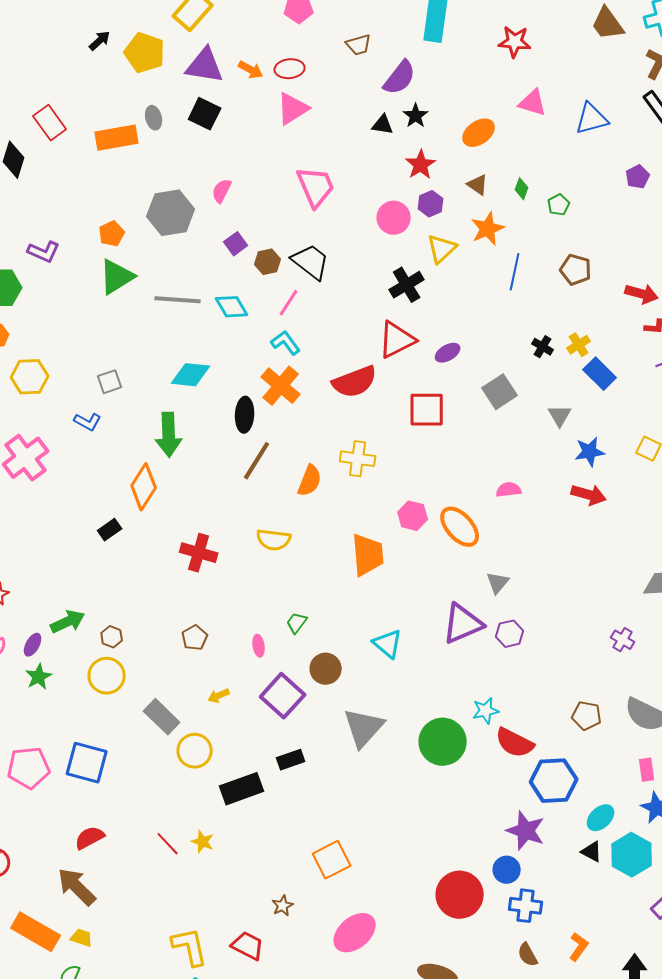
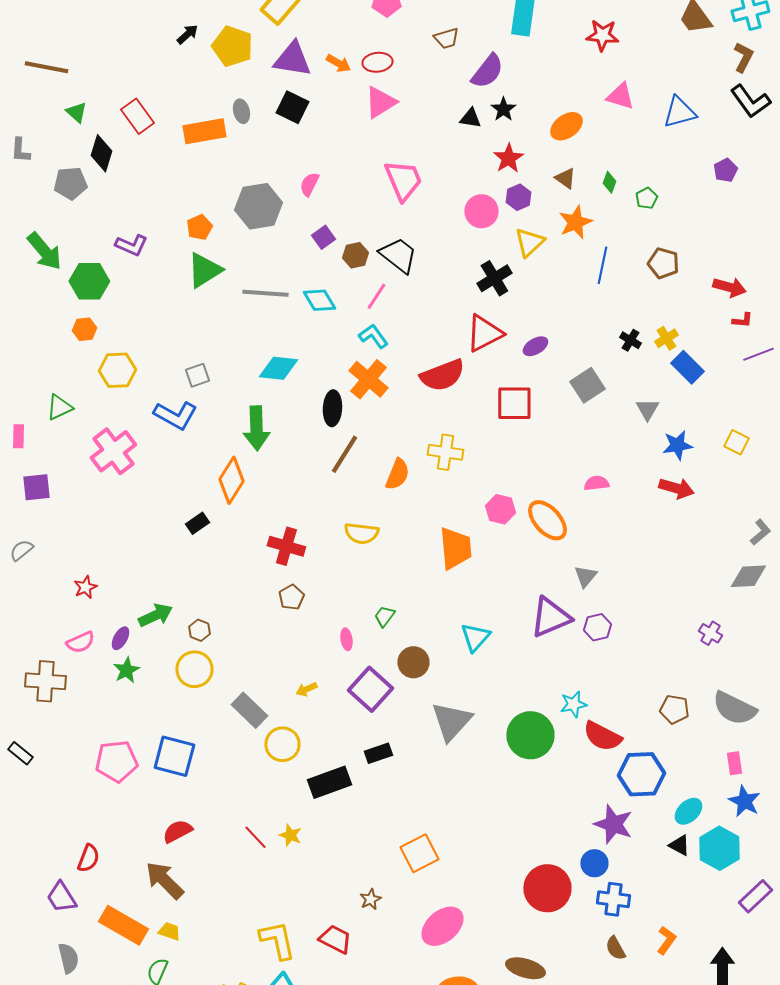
blue L-shape: (88, 422) -> (175, 415), size x1.6
brown pentagon: (195, 638) -> (291, 597), moved
cyan triangle: (388, 644) -> (475, 637), turned 32

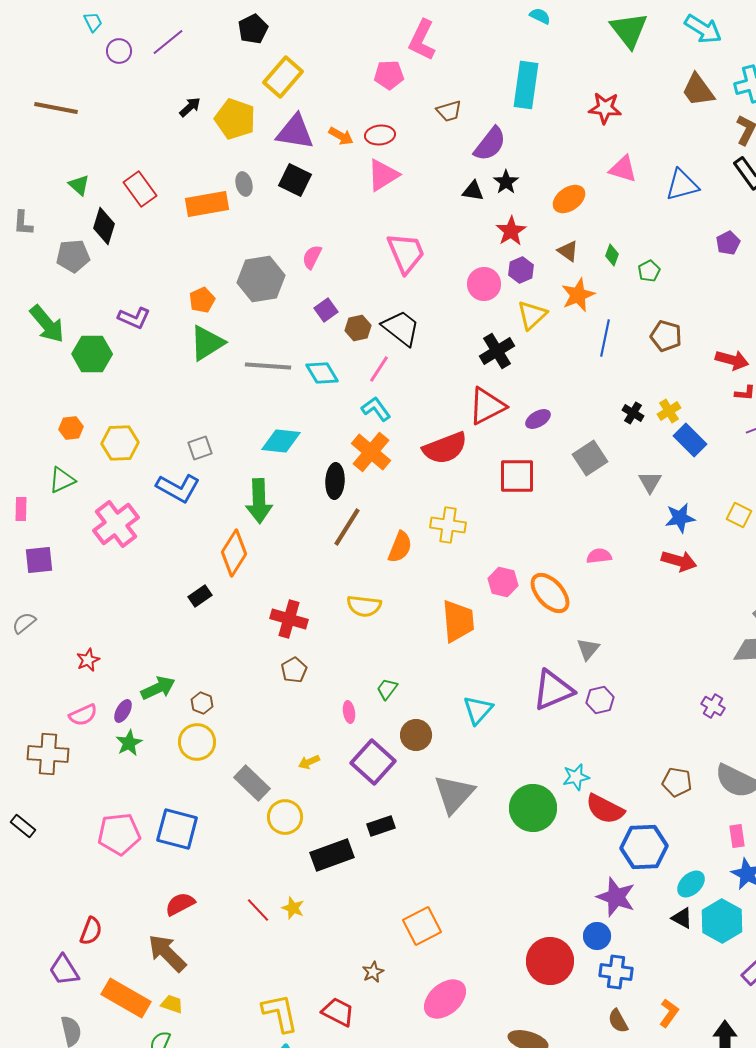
brown line: (46, 67) -> (56, 108), moved
orange hexagon: (84, 329) -> (71, 428), moved

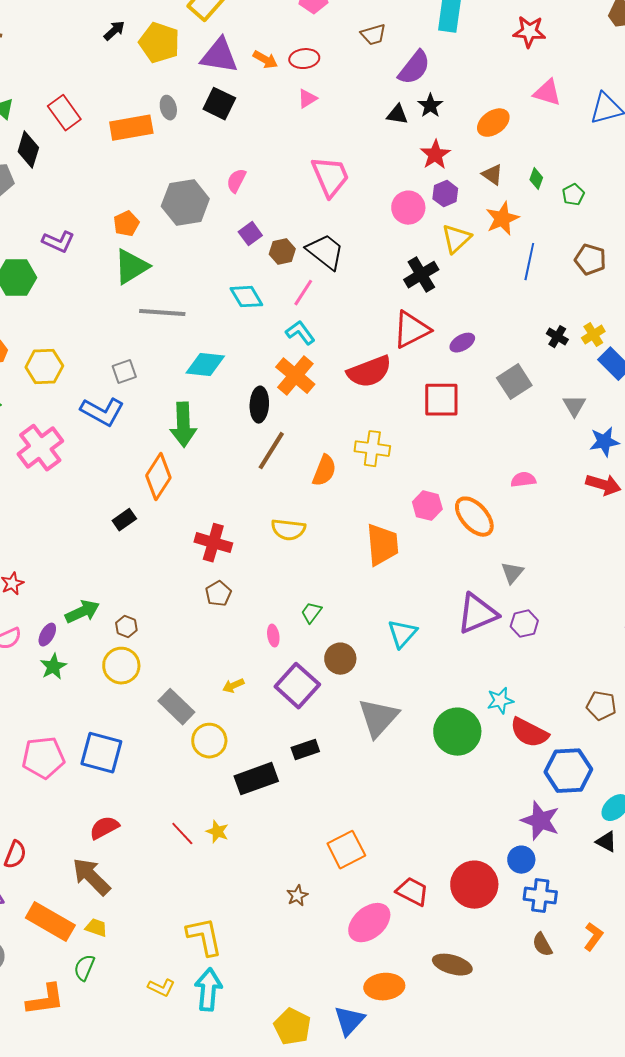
pink triangle: (383, 175) -> (307, 99), size x0.6
gray line: (268, 366) -> (162, 313), moved
red trapezoid: (338, 1012) -> (412, 892), moved

